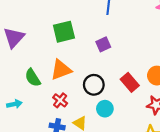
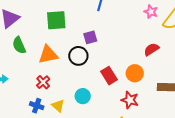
green semicircle: (33, 78) -> (19, 45), moved
black circle: (94, 85) -> (78, 56), moved

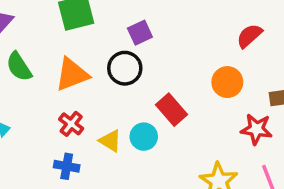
red rectangle: (109, 76) -> (171, 110), moved
red star: (130, 100) -> (256, 129), moved
yellow triangle: (58, 106) -> (110, 141), moved

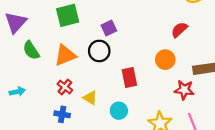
red rectangle: (171, 110) -> (129, 77), turned 30
cyan circle: (144, 137) -> (119, 111), moved

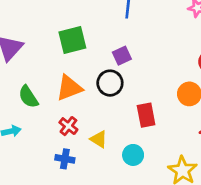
green semicircle: (31, 50) -> (28, 97), moved

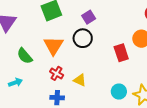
orange triangle: (69, 88) -> (53, 46), turned -30
red rectangle: (146, 115) -> (121, 53), moved
cyan circle: (133, 155) -> (119, 92), moved

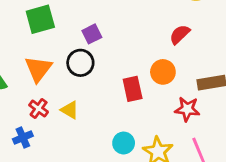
yellow triangle: (80, 80) -> (70, 110), moved
blue cross: (57, 98) -> (23, 138), moved, turned -32

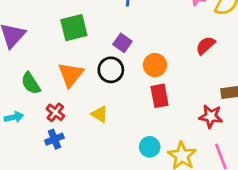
purple square: (92, 34) -> (122, 43), turned -30
orange circle: (163, 72) -> (155, 65), moved
red cross: (39, 109) -> (55, 112), moved

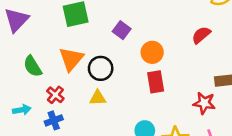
black circle: (111, 70) -> (101, 68), moved
yellow triangle: (100, 114) -> (98, 98), turned -36
cyan arrow: (14, 117) -> (22, 110), moved

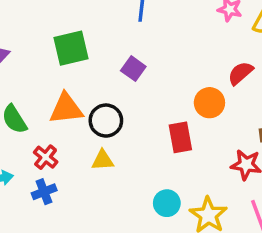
orange circle: (152, 52) -> (209, 103), moved
orange triangle: (71, 59) -> (66, 109), turned 44

